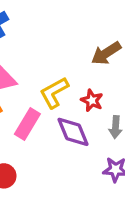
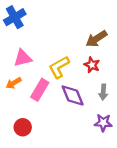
red star: (92, 100) -> (92, 65), moved

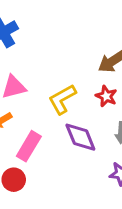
pink rectangle: (40, 90) -> (29, 146), moved

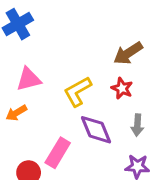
pink rectangle: (29, 146) -> (58, 153), moved

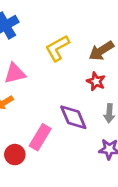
yellow L-shape: (78, 91) -> (57, 48), moved

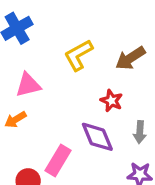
red star: (96, 81) -> (111, 101), moved

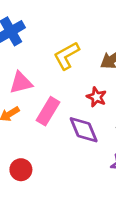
pink rectangle: (58, 160) -> (48, 111), moved

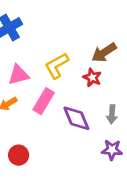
yellow L-shape: (67, 56) -> (57, 66), moved
red star: (96, 97) -> (92, 77), moved

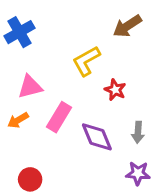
brown arrow: (104, 53) -> (127, 26), moved
yellow L-shape: (57, 66) -> (86, 61), moved

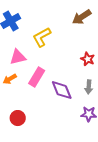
yellow L-shape: (86, 61) -> (42, 37), moved
red star: (115, 90) -> (88, 59), moved

